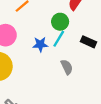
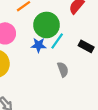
green circle: (60, 22) -> (46, 25), moved, size x1.5

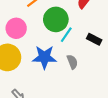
blue star: (39, 45) -> (44, 57), moved, size x1.6

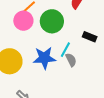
pink circle: (16, 28) -> (23, 21), moved
cyan line: (66, 35) -> (65, 50), moved

